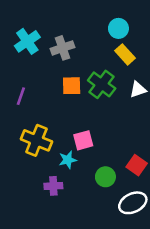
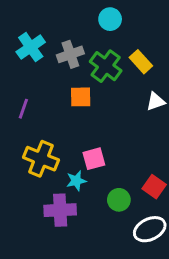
cyan circle: (118, 28) -> (110, 19), moved
green cross: (102, 84) -> (106, 66), moved
purple cross: (53, 186) -> (60, 210), size x1.5

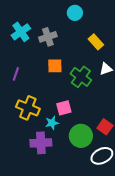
green cross: (106, 66) -> (81, 77), moved
green circle: (119, 200) -> (81, 136), size x1.5

